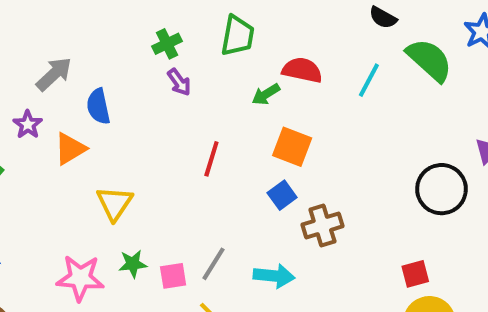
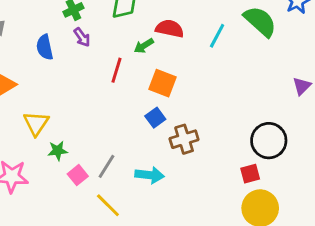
blue semicircle: (98, 106) -> (45, 47), moved
red line: (211, 159) -> (117, 70), moved
black circle: (441, 189) -> (269, 141), moved
green star: (133, 264) -> (58, 151), moved
pink square: (173, 276) -> (78, 175), turned -30

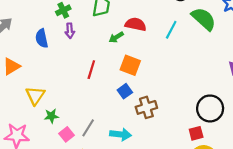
purple arrow: (82, 37) -> (70, 31), turned 32
red line: (117, 70) -> (91, 70), moved

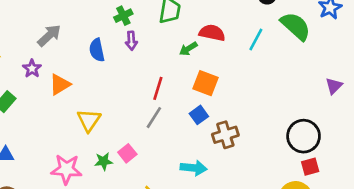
green star: (51, 116) -> (103, 161), moved
gray line: (88, 128) -> (154, 118), moved
red square: (196, 133) -> (310, 167), moved
pink square: (67, 134) -> (127, 153), moved

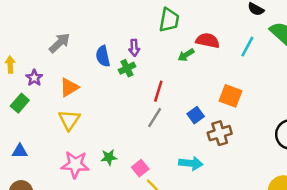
green cross: (123, 16) -> (127, 68), moved
purple star: (32, 69) -> (34, 78), moved
orange square: (205, 83) -> (231, 96), moved
yellow triangle: (89, 120) -> (69, 120), moved
pink square: (127, 153) -> (140, 168), moved

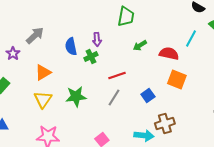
red semicircle: (208, 40) -> (169, 54), moved
purple star: (34, 78) -> (13, 54), moved
red line: (158, 91) -> (117, 76), turned 54
brown cross: (220, 133) -> (165, 124), moved
green star: (109, 157) -> (76, 96), moved, size x1.5

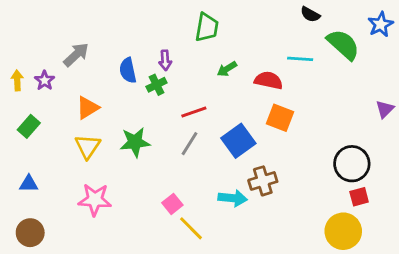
cyan line: (191, 38) -> (300, 59), turned 66
blue square: (148, 96) -> (238, 141), size x1.6

